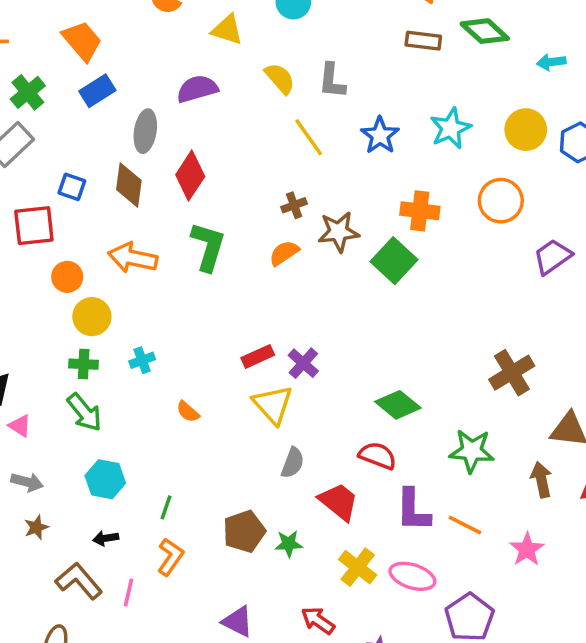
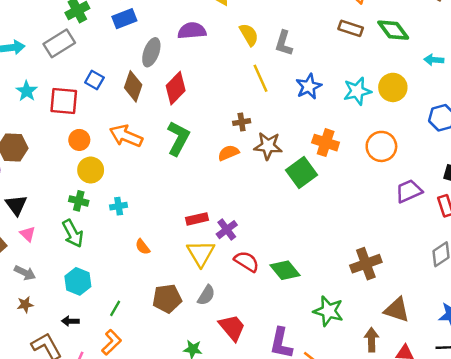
yellow circle: (526, 130) -> (393, 87), moved
red semicircle: (378, 456) -> (246, 261), moved
brown pentagon: (244, 531) -> (167, 299), moved

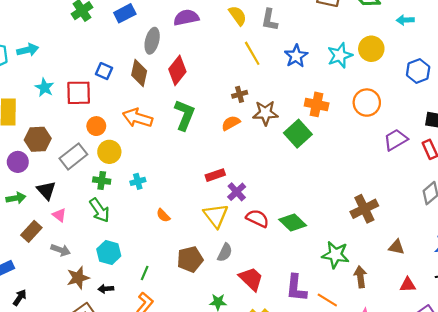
gray rectangle: (59, 43) -> (73, 156), moved
red rectangle: (197, 219) -> (215, 175), moved
brown star: (25, 305) -> (78, 278), moved, size x1.5
brown triangle: (397, 310) -> (396, 247), size x0.7
brown arrow: (372, 340) -> (360, 277), moved

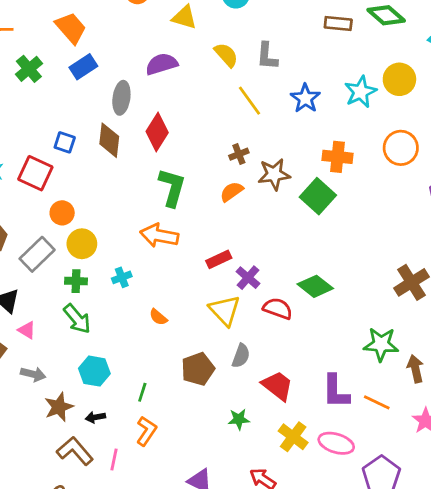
red square: (79, 93) -> (35, 173), turned 32
orange arrow: (138, 118) -> (159, 236), moved
green diamond: (293, 222) -> (315, 286), moved

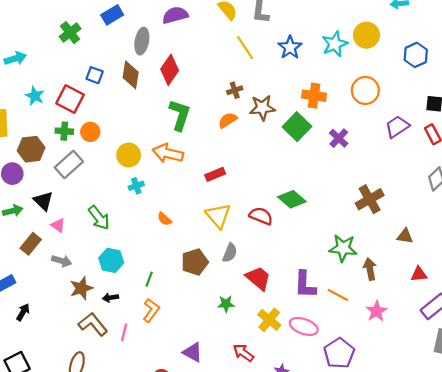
green cross: (29, 69) -> (70, 33), moved
yellow circle: (82, 244) -> (129, 155), moved
purple cross: (248, 278) -> (339, 138), moved
green cross: (76, 281) -> (64, 131), moved

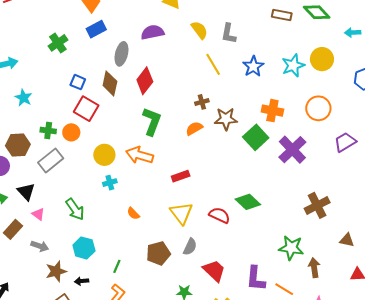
red square: (70, 99) -> (86, 109), moved
purple cross: (339, 138) -> (292, 150), size x1.6

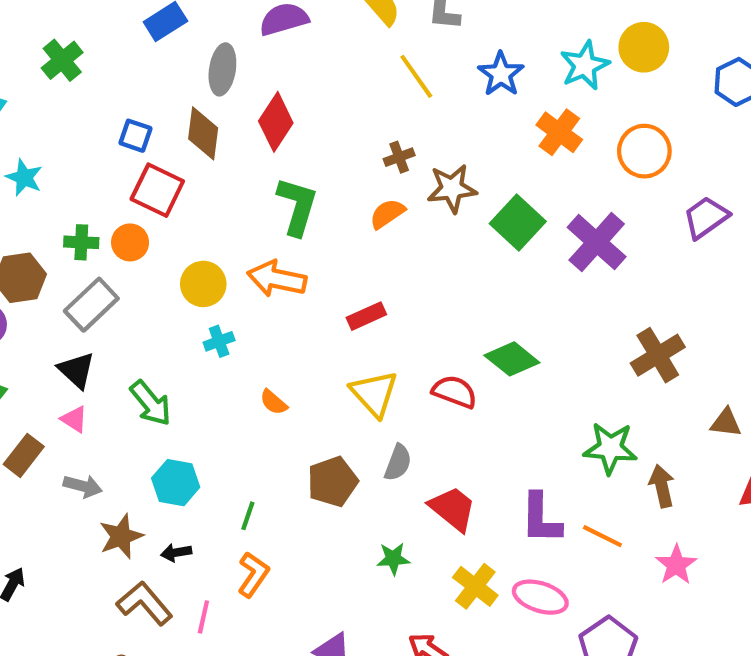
green cross: (58, 43) -> (62, 60), moved
orange cross: (272, 111) -> (559, 132), moved, turned 30
black triangle: (26, 192) -> (76, 370), moved

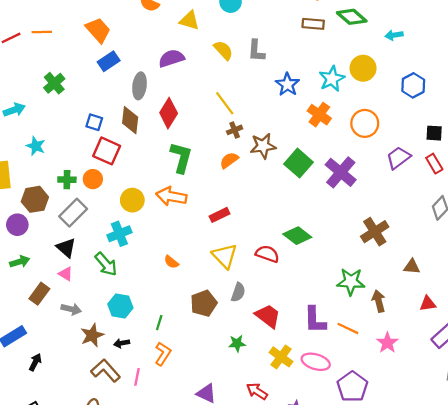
yellow line: (416, 76) -> (225, 103), moved
cyan cross: (219, 341) -> (119, 234), moved, size x1.5

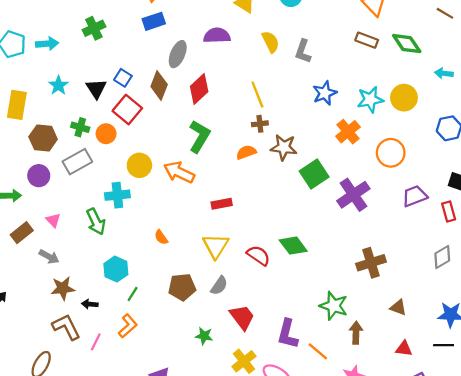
purple circle: (17, 225) -> (39, 176), moved
black triangle: (66, 248) -> (96, 89), moved
cyan hexagon: (120, 306) -> (116, 269), moved

